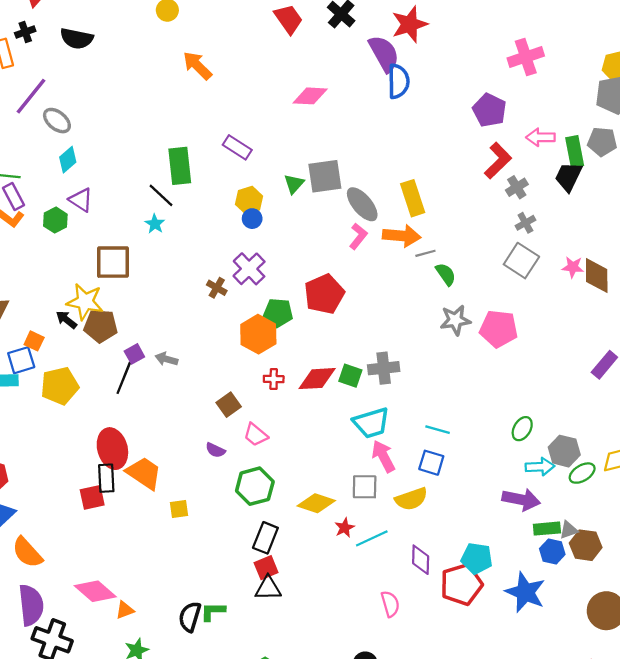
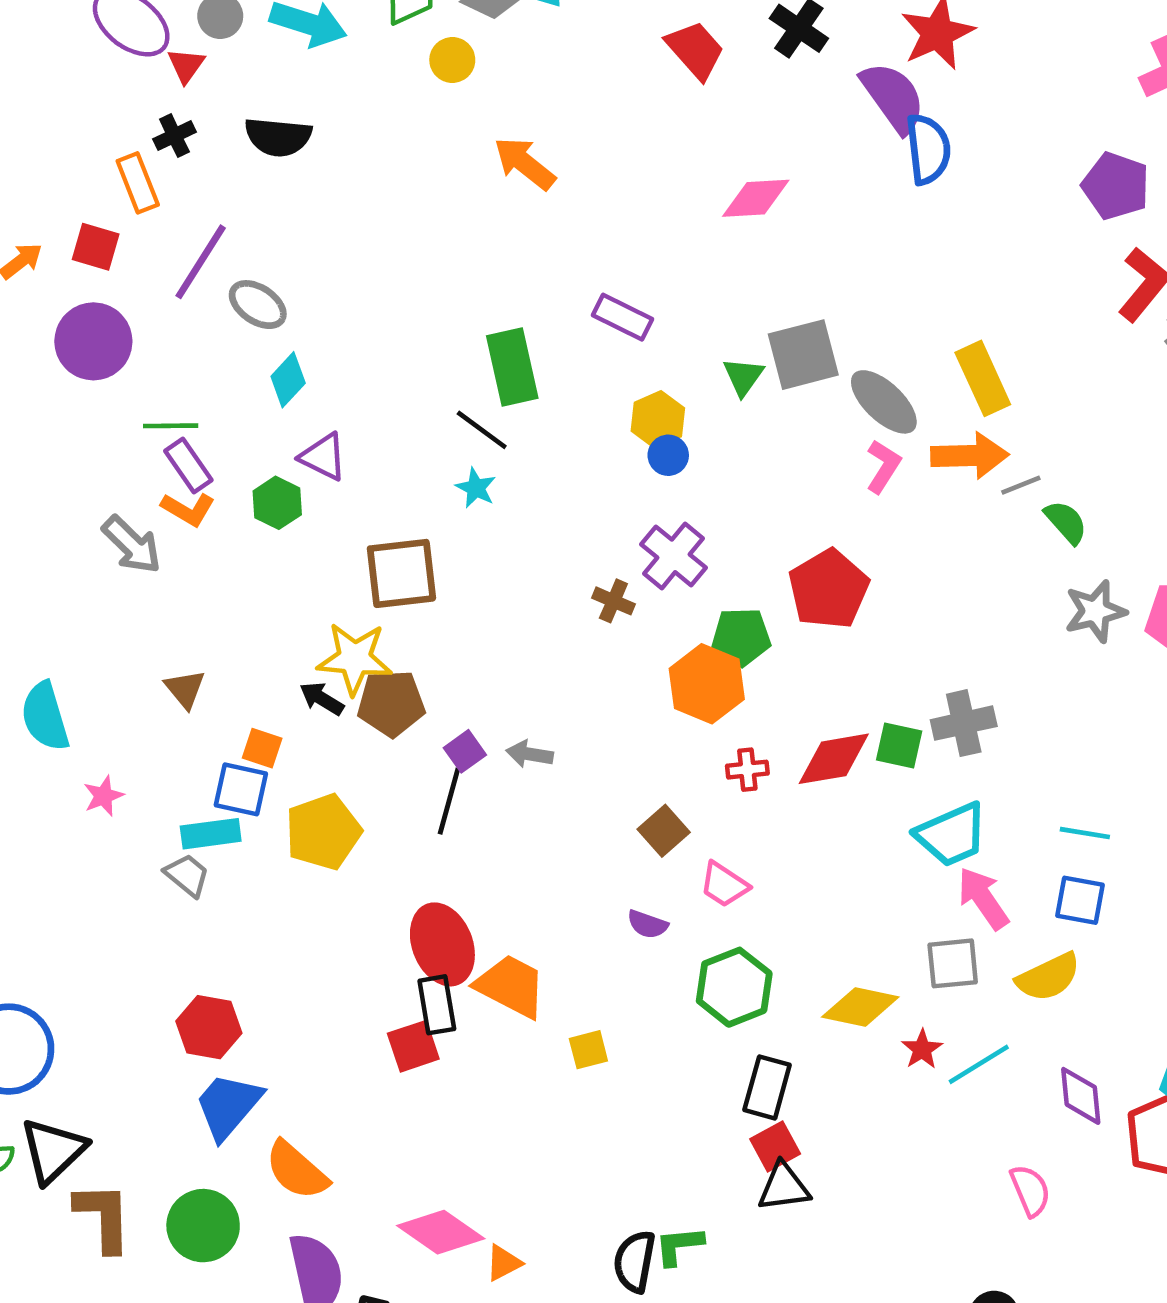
blue square: (21, 360) -> (241, 789), turned 36

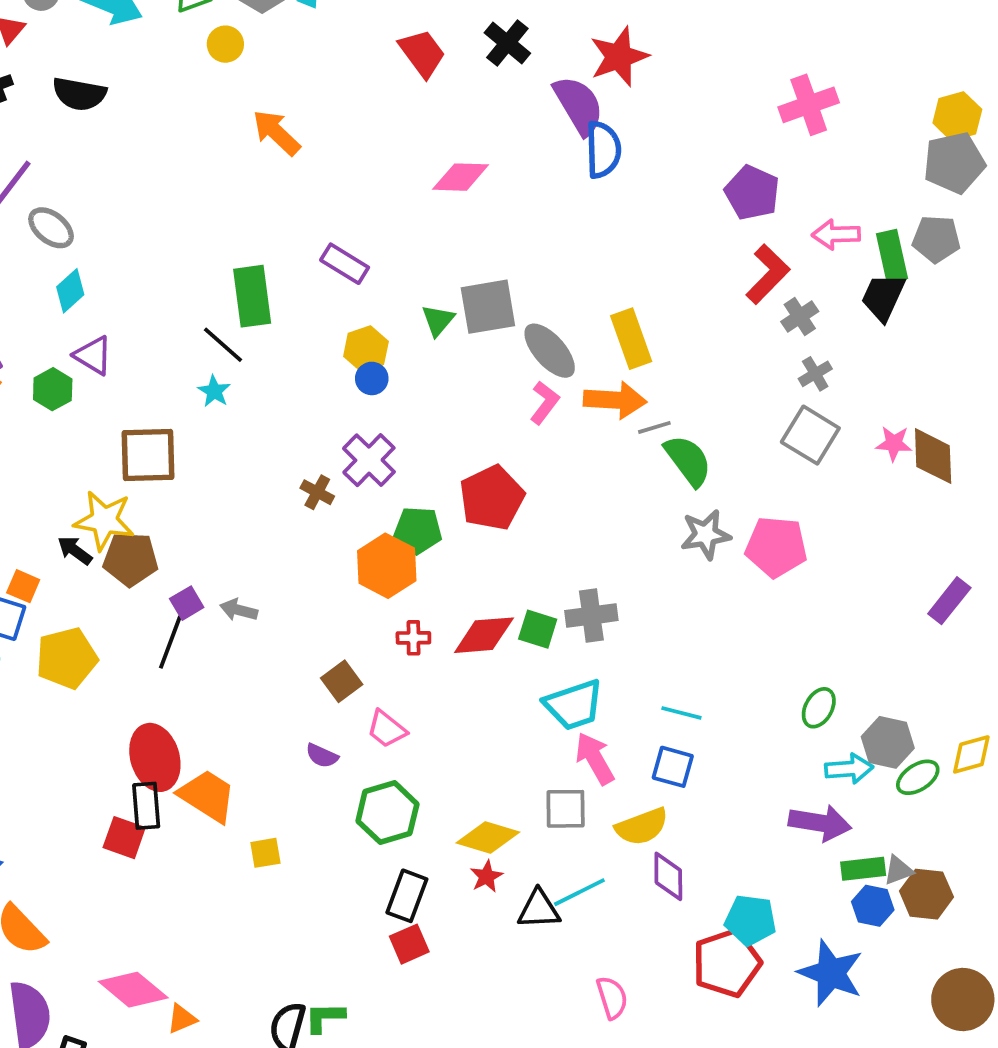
green semicircle: (1066, 522) -> (688, 461), size x1.4
red square: (413, 1046) -> (124, 838), turned 33
red star: (922, 1049) -> (486, 876), moved
purple diamond: (1081, 1096) -> (668, 876), moved
black triangle: (784, 1187) -> (539, 909), moved

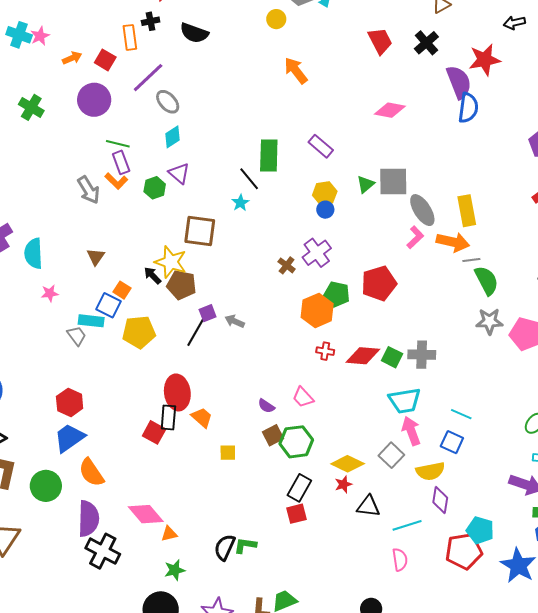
brown square: (342, 681) -> (273, 435), moved
orange trapezoid: (207, 796) -> (202, 417), size x0.7
gray square: (566, 809) -> (391, 455), turned 35
cyan line: (579, 892) -> (407, 525), moved

